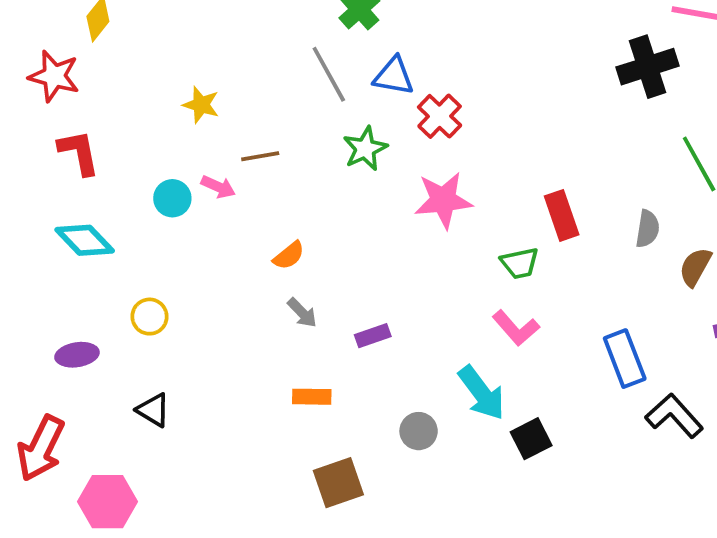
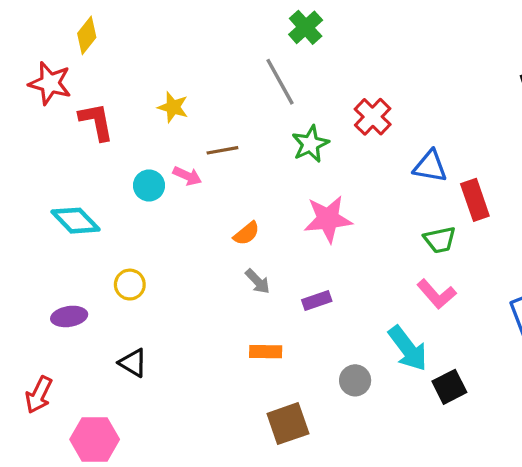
blue triangle: (394, 76) -> (430, 166), moved
red L-shape: (79, 152) -> (96, 122), moved
pink star: (443, 200) -> (328, 219), moved
red arrow: (41, 448) -> (39, 395), size x0.7

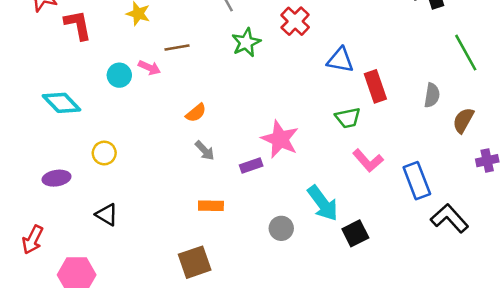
pink star: (328, 219) -> (280, 139), moved, turned 30
pink L-shape: (437, 294) -> (368, 161), moved
brown square: (288, 424) -> (195, 262), moved

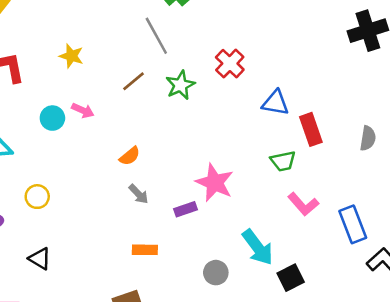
brown line: (177, 48) -> (133, 81), moved, turned -30

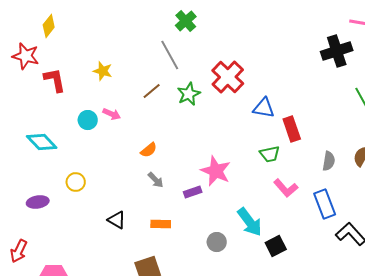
red cross: (230, 64) -> (228, 77), size x1.4
gray semicircle: (368, 138) -> (329, 161), moved
black triangle: (40, 259) -> (117, 220), moved

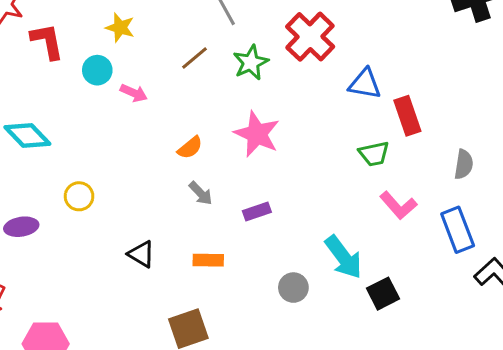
cyan circle: (88, 120) -> (97, 70), moved
pink star: (216, 171) -> (257, 134), moved

